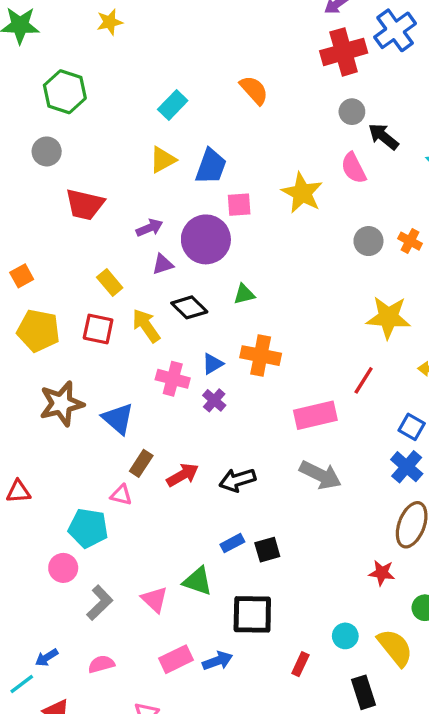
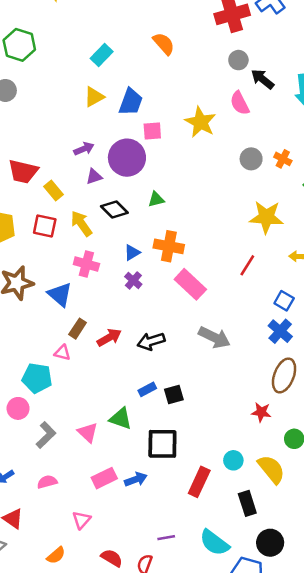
red trapezoid: (85, 205) -> (23, 172), moved
pink cross: (173, 379) -> (86, 264), moved
pink rectangle: (315, 415) -> (190, 284), moved, turned 56
red rectangle: (300, 664) -> (199, 482), size x1.6

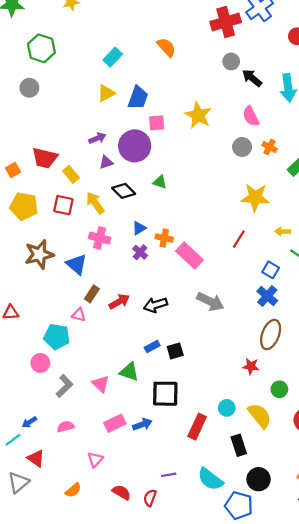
pink semicircle: (240, 103) -> (251, 116), moved
green triangle: (156, 199) -> (160, 182), turned 32
orange cross: (169, 246) -> (164, 238), moved, size x0.7

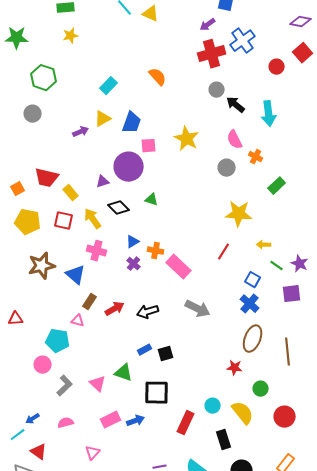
purple arrow: (97, 138) -> (81, 132), moved
orange cross: (269, 147) -> (256, 157), moved

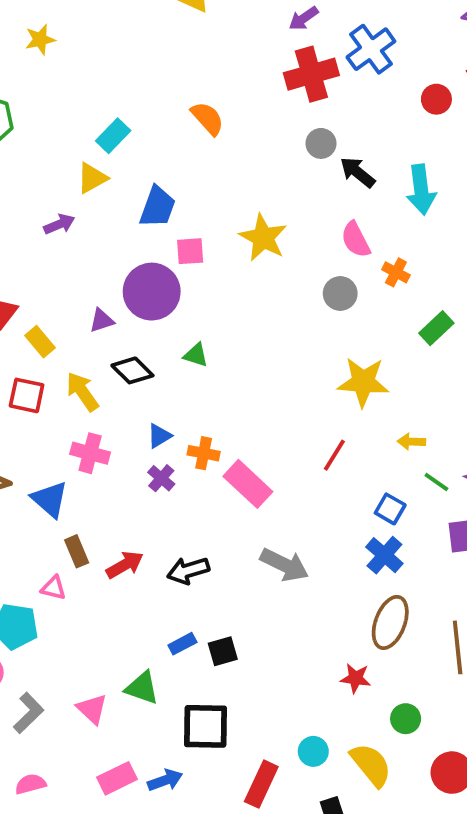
yellow triangle: (103, 119) -> (92, 178), moved
brown rectangle: (90, 302) -> (77, 551), turned -56

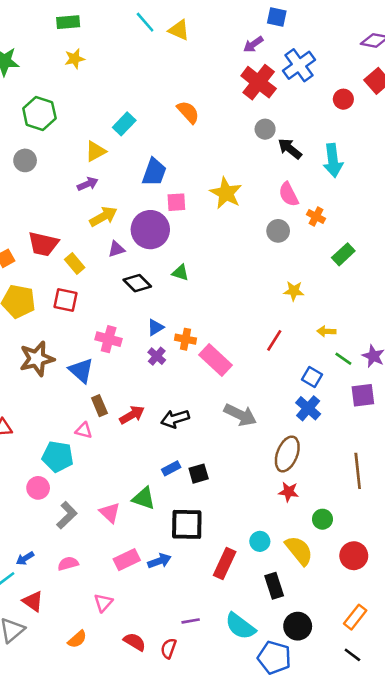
red cross: (311, 74) -> (259, 82), turned -36
yellow triangle: (92, 178) -> (95, 151), moved
yellow star: (363, 382) -> (294, 291), size x0.6
yellow arrow: (82, 392) -> (103, 217), moved, turned 96
brown ellipse: (390, 622) -> (287, 454), moved

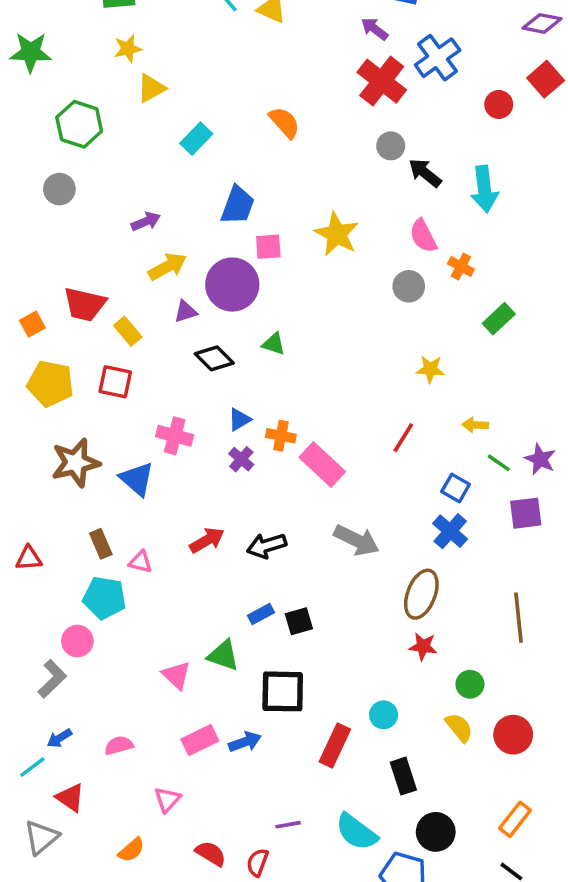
purple arrow: (253, 44) -> (375, 29), turned 72
yellow triangle: (95, 151) -> (151, 88), moved
brown rectangle: (99, 406) -> (101, 544), moved
gray L-shape: (67, 515) -> (52, 679), moved
yellow semicircle: (299, 550) -> (459, 727), moved, size x0.7

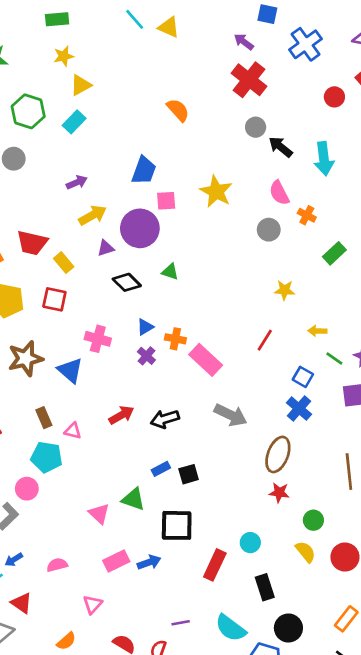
blue cross: (438, 58) -> (306, 44), moved
cyan rectangle: (196, 139) -> (74, 122), moved

